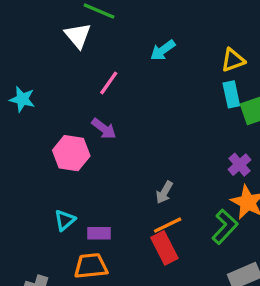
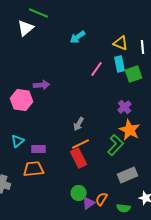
white triangle: (78, 36) -> (26, 28), turned 30
yellow triangle: (233, 60) -> (121, 43), turned 42
pink line: (109, 83) -> (97, 69), moved
purple arrow: (104, 129) -> (42, 85), turned -42

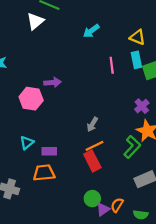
pink line: (97, 69) -> (112, 65), turned -42

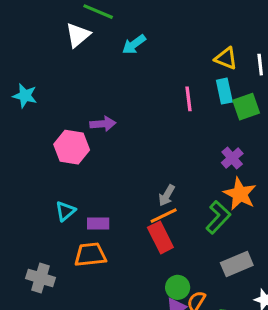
cyan arrow: (91, 31) -> (134, 44), moved
gray arrow: (92, 124) -> (167, 195), moved
green circle: (92, 199) -> (178, 287), moved

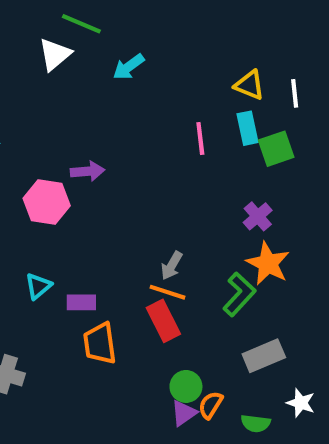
orange line: (164, 216) -> (167, 292), turned 44
orange trapezoid: (90, 255) -> (100, 343), moved, turned -92

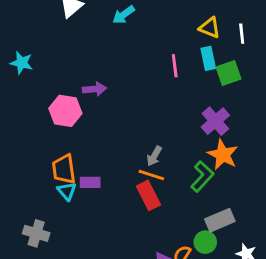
purple cross: (258, 216) -> (215, 121), size x1.4
cyan triangle: (38, 286) -> (67, 191), moved, turned -30
orange trapezoid: (100, 343) -> (64, 169), moved
green circle: (186, 386) -> (205, 242), moved

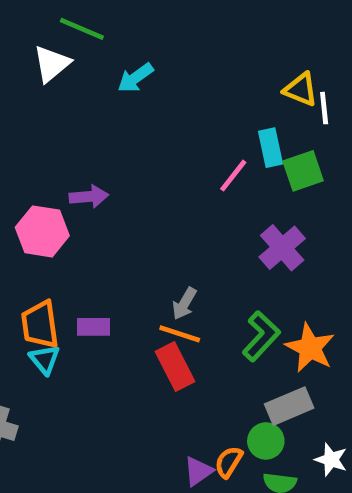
yellow triangle: (210, 28) -> (301, 89), moved
pink line: (175, 66) -> (233, 176), moved, turned 45
orange star: (223, 155) -> (310, 348), moved
purple rectangle: (90, 182) -> (94, 327), moved

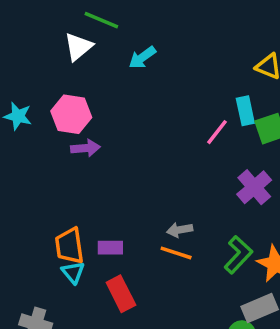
purple arrow: (89, 197) -> (85, 148), moved
pink hexagon: (42, 231) -> (71, 114), moved
gray arrow: (184, 304) -> (180, 230), turned 50
red rectangle: (175, 366) -> (121, 294), moved

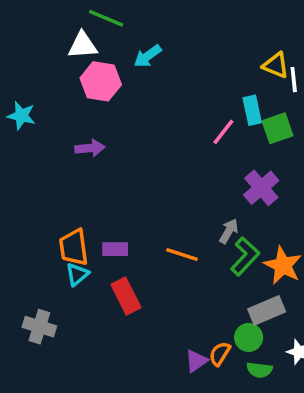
white triangle: (78, 47) -> (83, 45), turned 36
pink hexagon: (71, 114) -> (101, 81), moved
gray arrow: (180, 230) -> (229, 231), moved, turned 130
cyan triangle: (73, 272) -> (77, 274), turned 30

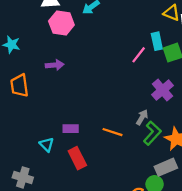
orange trapezoid: (74, 247) -> (19, 85), moved
cyan triangle: (77, 274) -> (47, 145), turned -35

